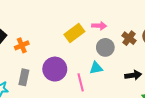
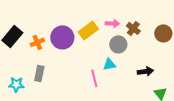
brown cross: (129, 38) -> (133, 28), moved
purple circle: (55, 69) -> (62, 37), moved

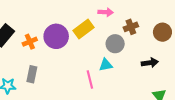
pink arrow: (112, 23) -> (106, 12), moved
brown cross: (133, 28) -> (131, 27), turned 32
black arrow: (145, 71) -> (150, 63), moved

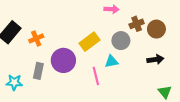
yellow rectangle: (83, 29) -> (90, 42), moved
brown circle: (162, 32) -> (156, 29), moved
purple circle: (56, 36) -> (63, 60), moved

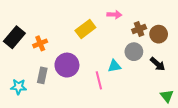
gray circle: (121, 41) -> (134, 52), moved
yellow rectangle: (90, 42) -> (85, 29), moved
black arrow: (155, 59) -> (158, 64), turned 49

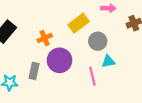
orange cross: (40, 43) -> (45, 38), moved
gray circle: (134, 52) -> (98, 41), moved

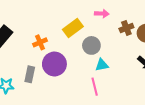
pink line: (92, 76) -> (95, 87), moved

